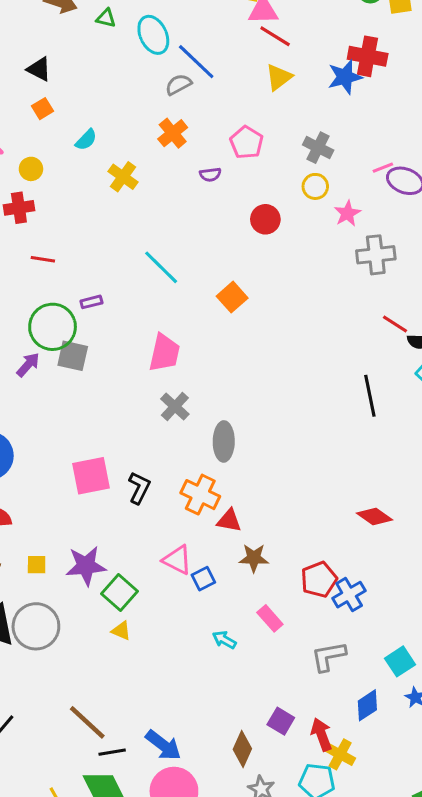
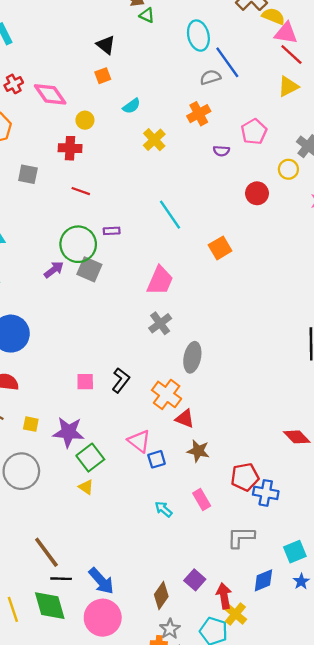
green triangle: (106, 18) -> (147, 15), moved
yellow circle: (315, 186) -> (288, 169), moved
pink square: (91, 476) -> (85, 382), moved, size x0.6
blue cross: (349, 595) -> (266, 493), turned 30

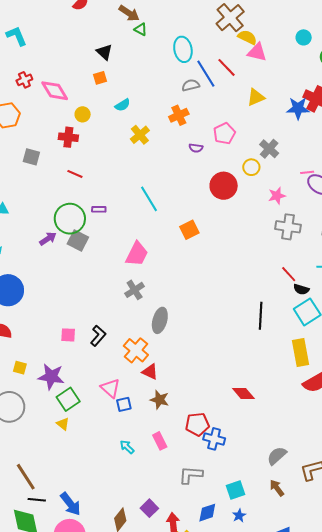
red line: (291, 55) -> (226, 67), moved
red circle: (257, 193) -> (224, 186), size x1.4

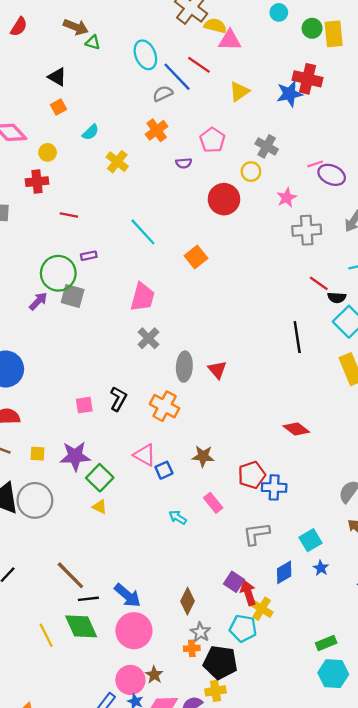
red line: (75, 174) -> (69, 215), moved
red triangle: (150, 372) -> (217, 370), moved, turned 36
purple square: (149, 508) -> (234, 582), moved

